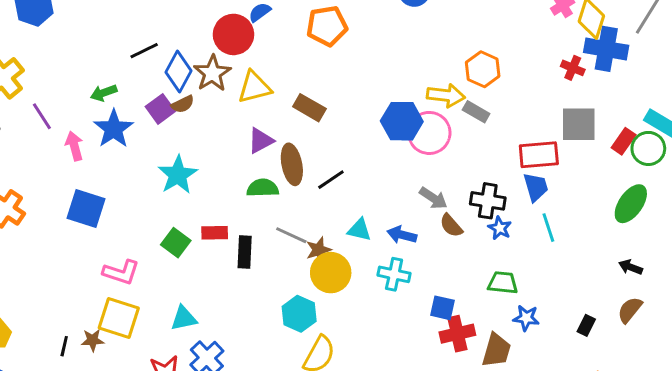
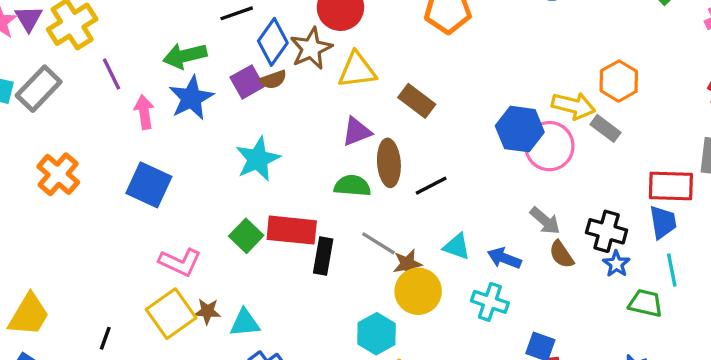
green arrow: (104, 93) -> (185, 56), size x1.4
red rectangle: (215, 233) -> (292, 230), size x1.6
green trapezoid: (503, 283) -> (646, 303), moved
yellow square: (119, 318) -> (171, 314), turned 30
brown star: (93, 340) -> (207, 311), moved

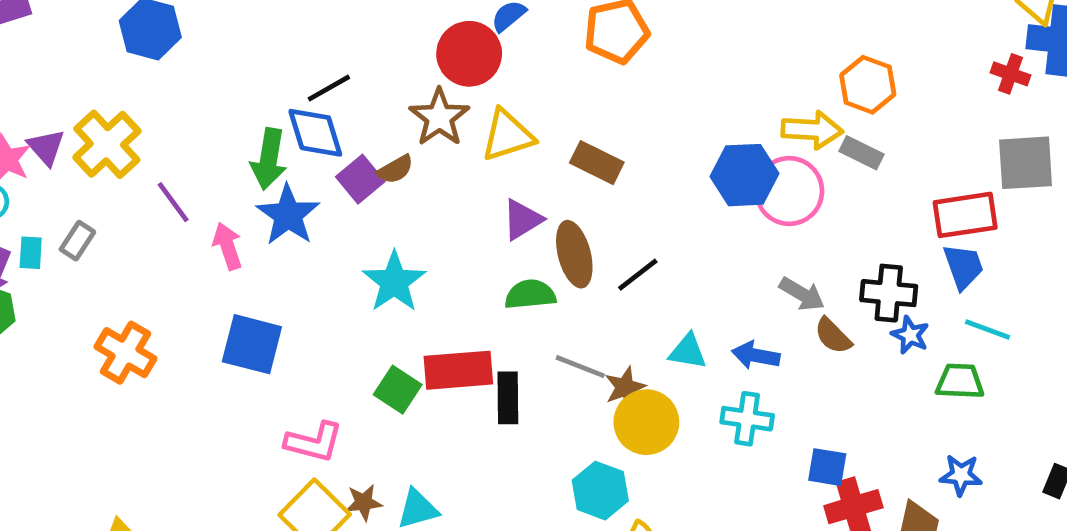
blue diamond: (273, 42) -> (315, 133), moved, turned -42
green arrow: (185, 56) -> (269, 159), turned -57
gray rectangle: (39, 89) -> (77, 241), size x0.6
cyan line: (672, 270) -> (987, 330), turned -48

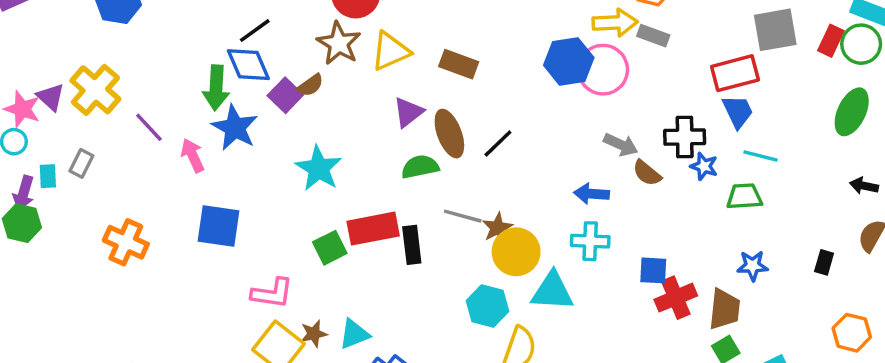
cyan triangle: (688, 351) -> (552, 291), moved, size x1.5
green square: (398, 390) -> (330, 248), turned 36

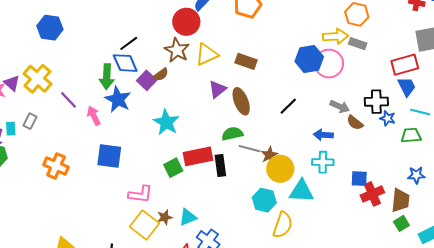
black line: (498, 144) -> (288, 106), moved
green semicircle: (420, 167) -> (232, 134), moved

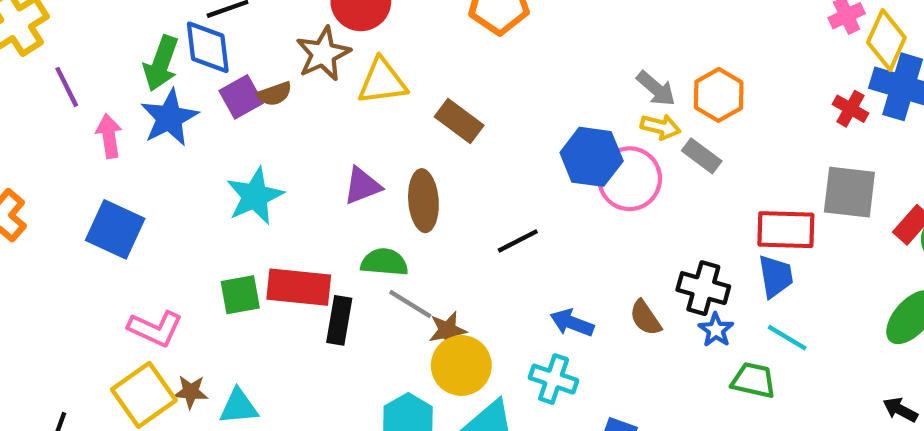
yellow arrow: (335, 36) -> (660, 127), size x0.7
purple triangle: (217, 89) -> (362, 186), moved
gray arrow: (340, 106) -> (656, 89), moved

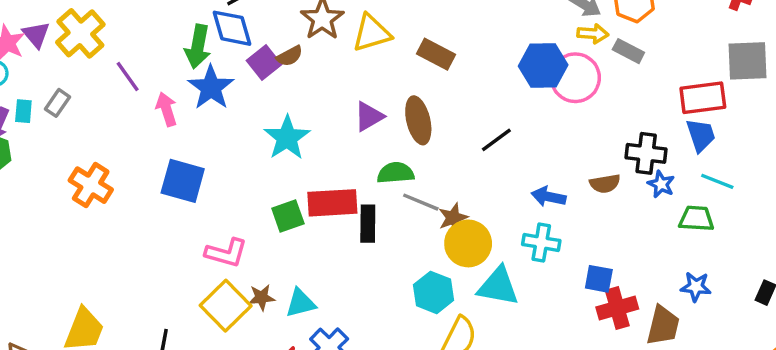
brown semicircle: (645, 318) -> (605, 184), turned -56

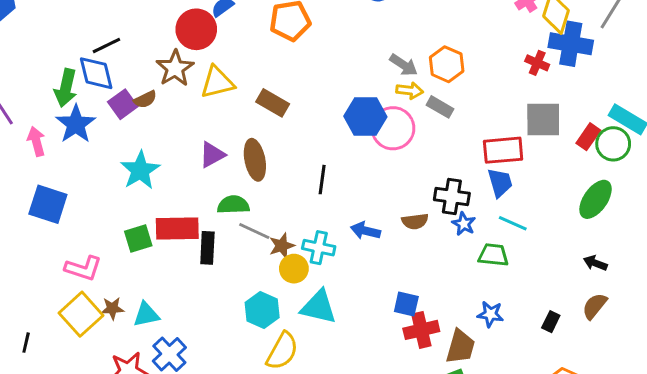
black line: (496, 140) -> (322, 180), turned -48
yellow circle: (468, 243) -> (294, 269), size x0.7
cyan cross: (541, 243) -> (319, 248), moved

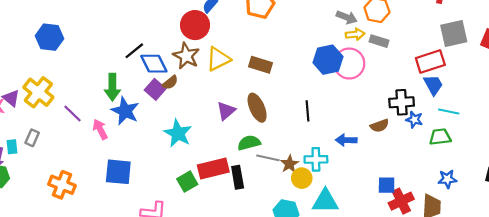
blue diamond: (96, 73) -> (154, 64), moved

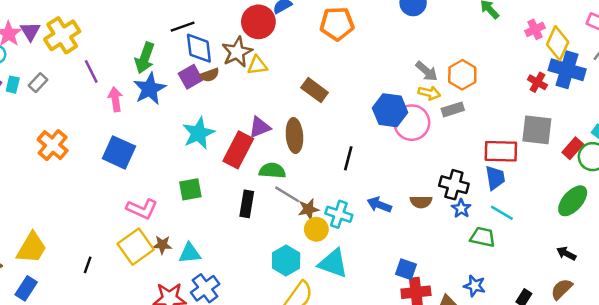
gray rectangle: (379, 41) -> (453, 109), turned -54
yellow triangle: (218, 59) -> (257, 65), moved, size x0.7
red rectangle: (213, 168) -> (238, 150), moved, turned -68

